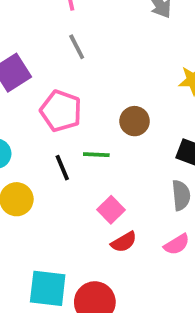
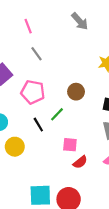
green line: (96, 155) -> (57, 114), turned -40
pink square: (111, 210) -> (70, 145), turned -32

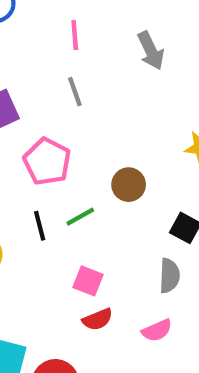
gray arrow: (80, 21) -> (151, 51), moved

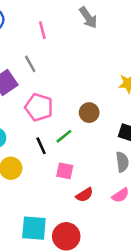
gray arrow: (151, 51) -> (88, 18), moved
gray line: (75, 92) -> (30, 64), moved
pink square: (88, 281) -> (65, 171), moved

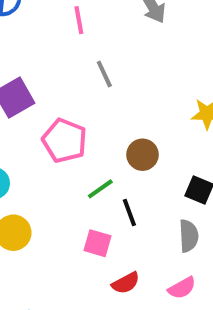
gray line: (30, 64) -> (104, 74), moved
black line: (41, 146) -> (129, 213), moved

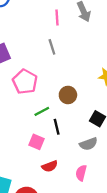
pink line: (79, 20) -> (57, 18), moved
gray semicircle: (189, 236) -> (88, 144), turned 66
pink semicircle: (182, 288) -> (81, 173), turned 126

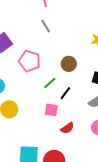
black line: (57, 127) -> (65, 93), turned 64

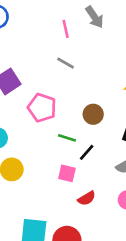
gray line: (46, 26) -> (66, 63), turned -32
green line: (50, 83) -> (67, 138), turned 56

